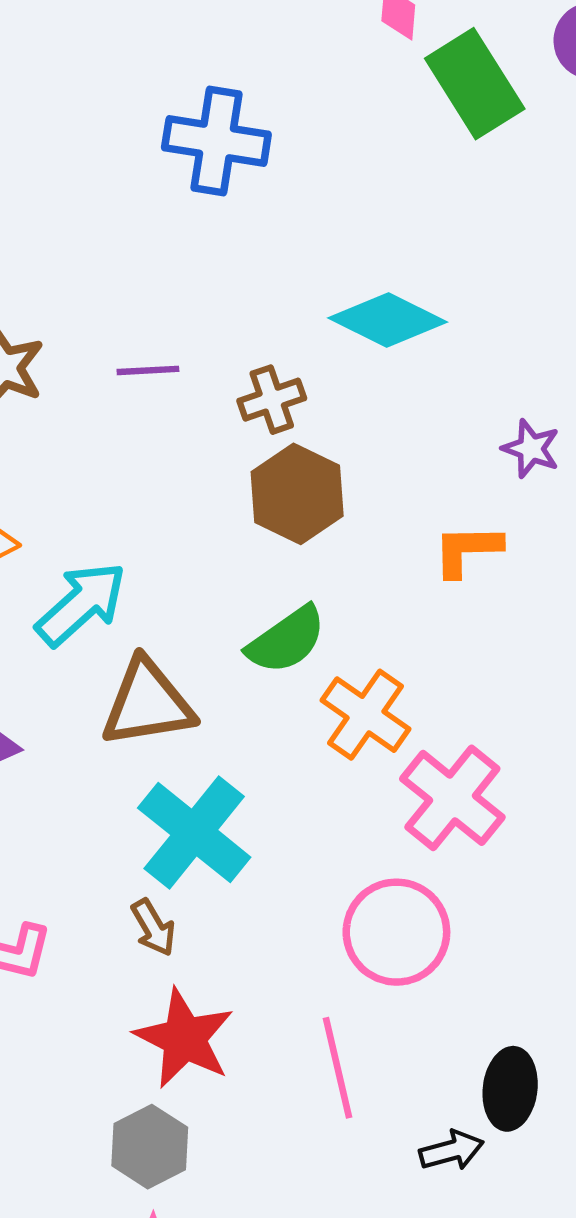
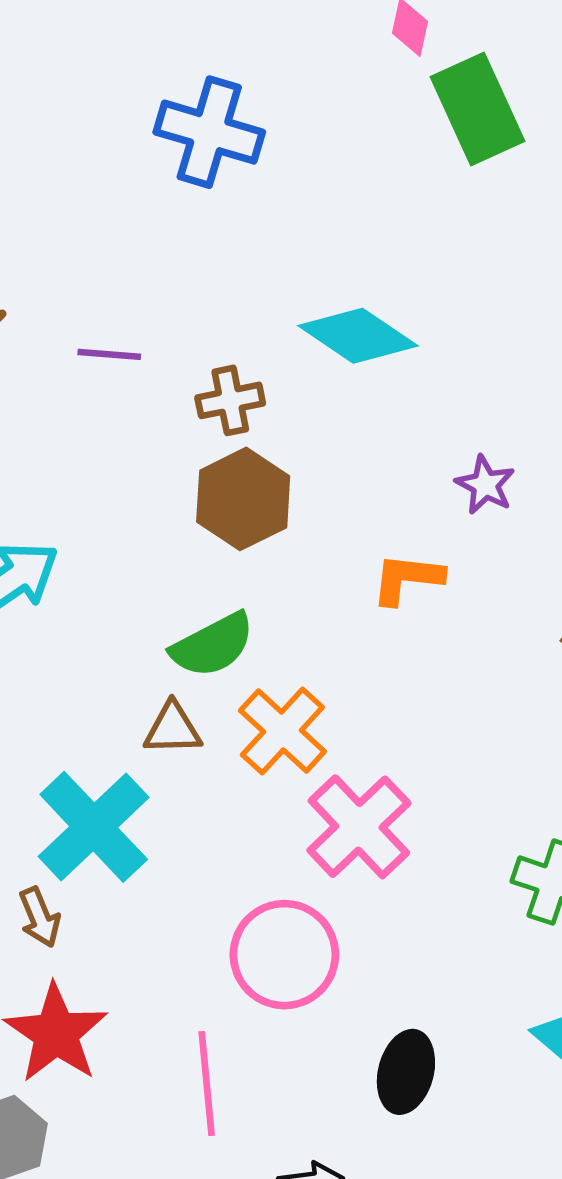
brown triangle: (147, 703) -> (173, 729), moved, size x0.6
black ellipse: (510, 1089) -> (406, 1072), moved

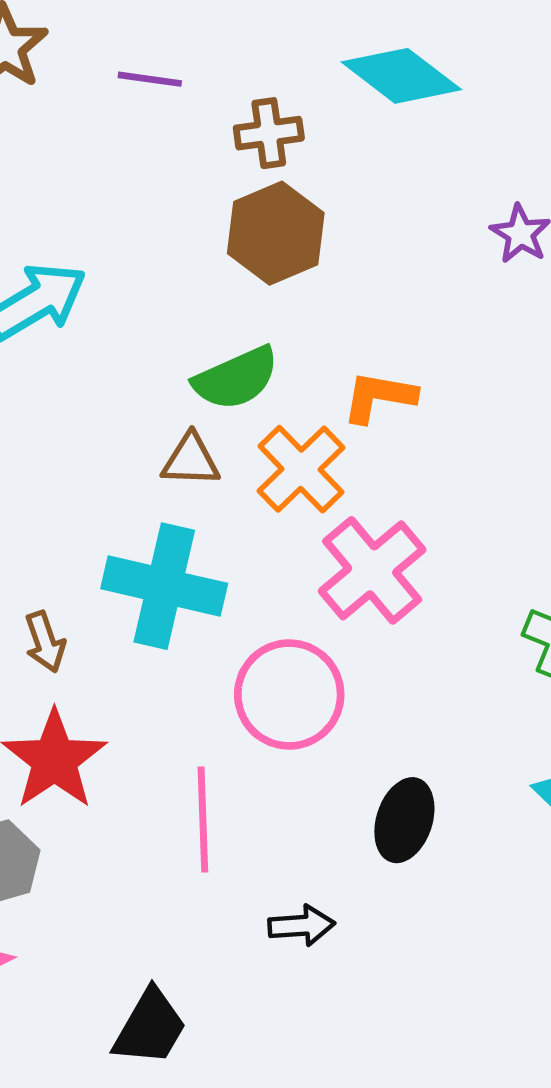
orange L-shape: (407, 579) -> (379, 397), moved
cyan cross: (94, 827) -> (164, 586), moved, turned -37

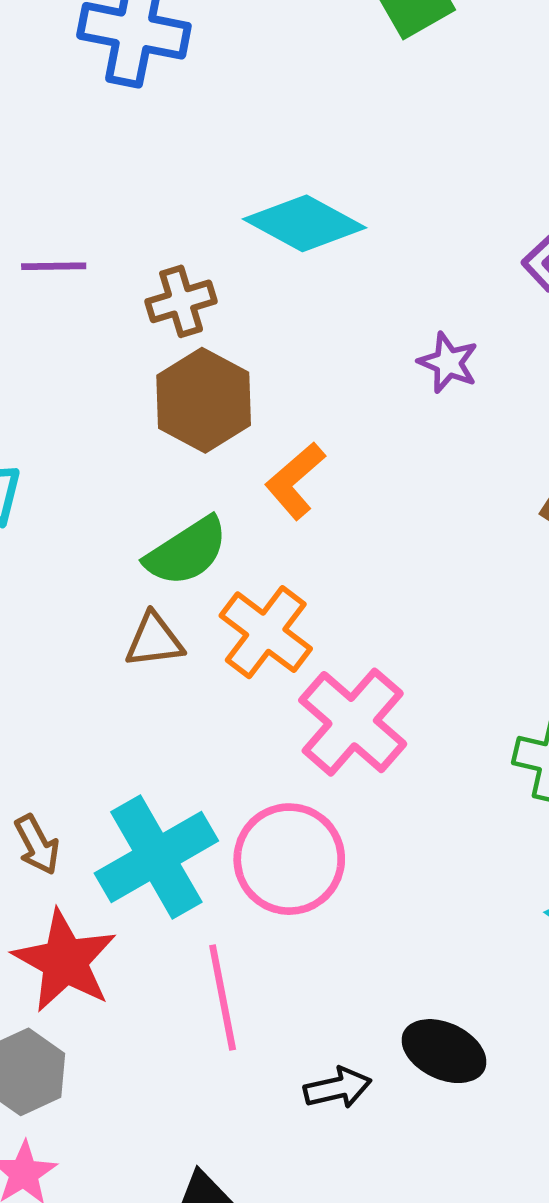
orange L-shape: (379, 397) -> (295, 481), moved, turned -42
cyan cross: (164, 586) -> (156, 857), moved, turned -34
black ellipse: (404, 820) -> (444, 1051), moved, turned -74

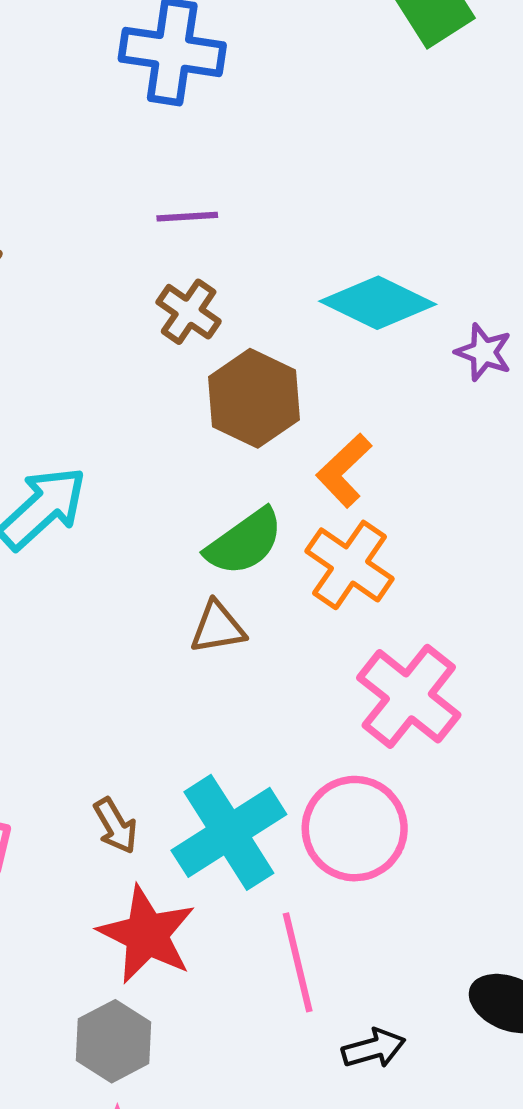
cyan diamond: (305, 223) -> (378, 303), moved
purple line: (54, 266) -> (187, 217), moved
brown cross: (181, 301) -> (189, 312), moved, turned -36
orange cross: (266, 632) -> (350, 565), moved
black arrow: (338, 1088) -> (374, 1048), moved

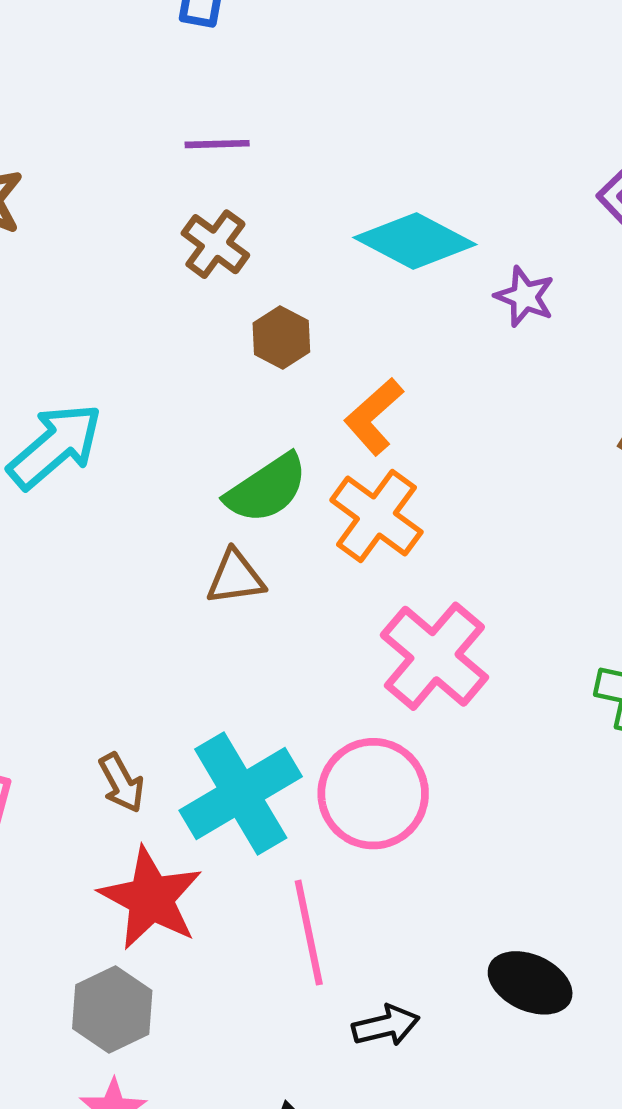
brown hexagon: (254, 398) -> (281, 337), size x0.6

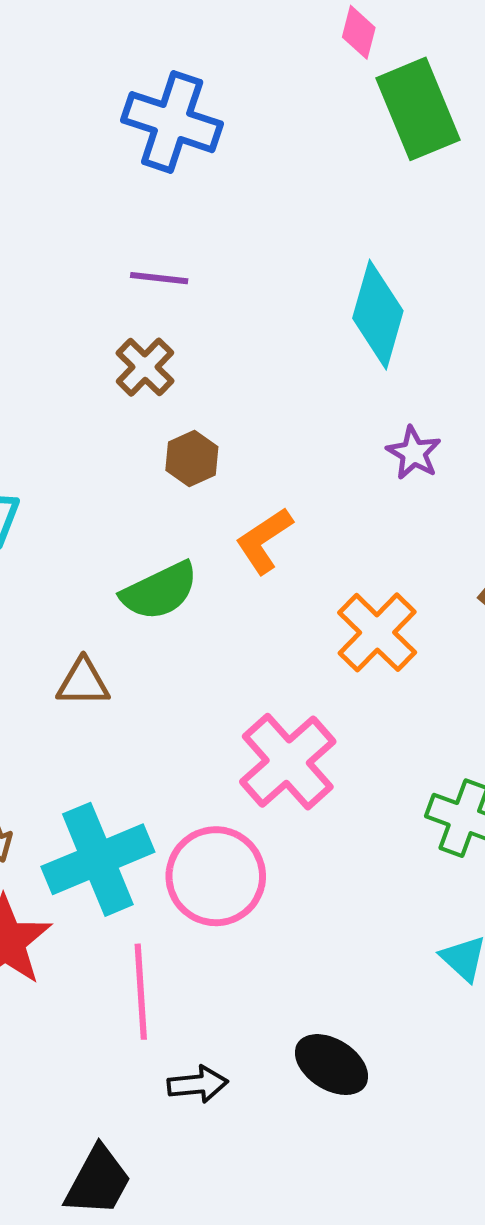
cyan diamond: (415, 241) -> (378, 315), moved, turned 70
orange cross: (376, 516) -> (377, 632), moved
brown triangle: (235, 577) -> (83, 682), moved

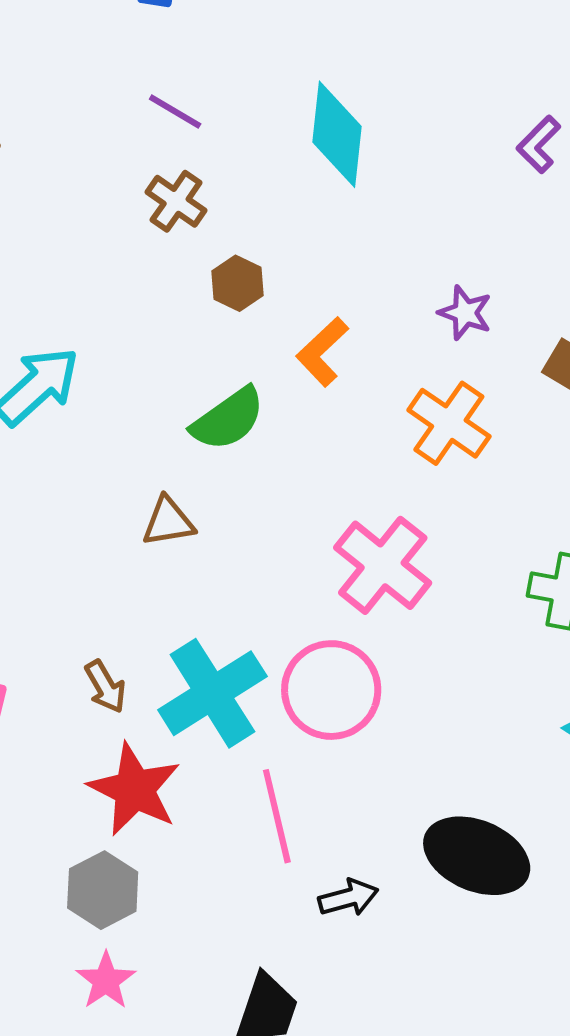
purple line: (159, 278) -> (175, 111), turned 34
cyan diamond: (378, 315) -> (337, 134), moved
purple star: (414, 453) -> (465, 313), moved
black ellipse: (332, 1065) -> (477, 856), size x1.4

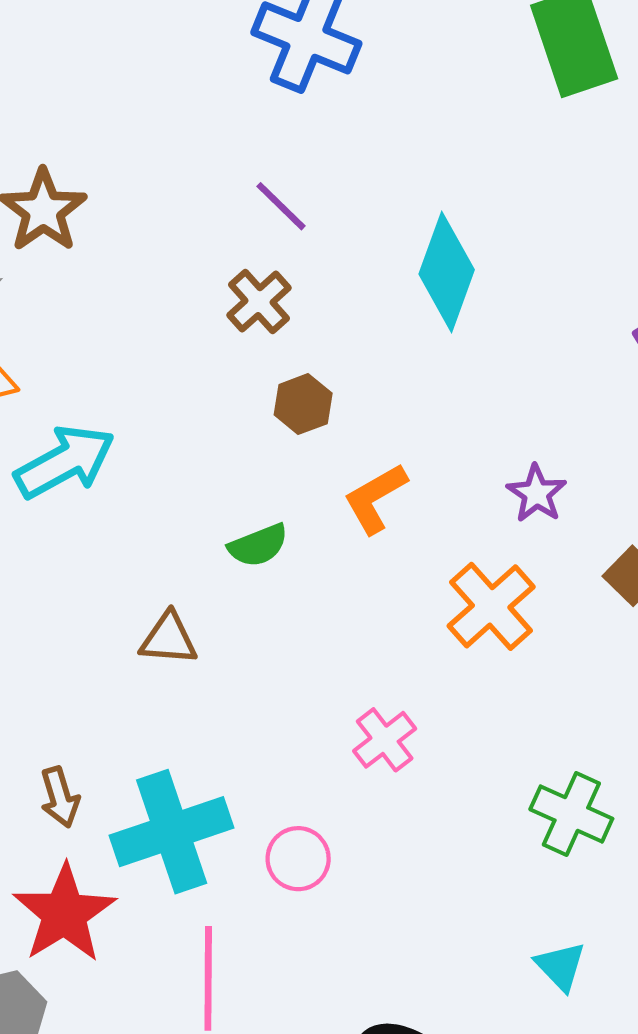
green semicircle: (228, 419) -> (258, 545), size x0.7
pink cross: (383, 565) -> (385, 740), size x0.6
pink circle: (331, 690) -> (298, 859), size x0.6

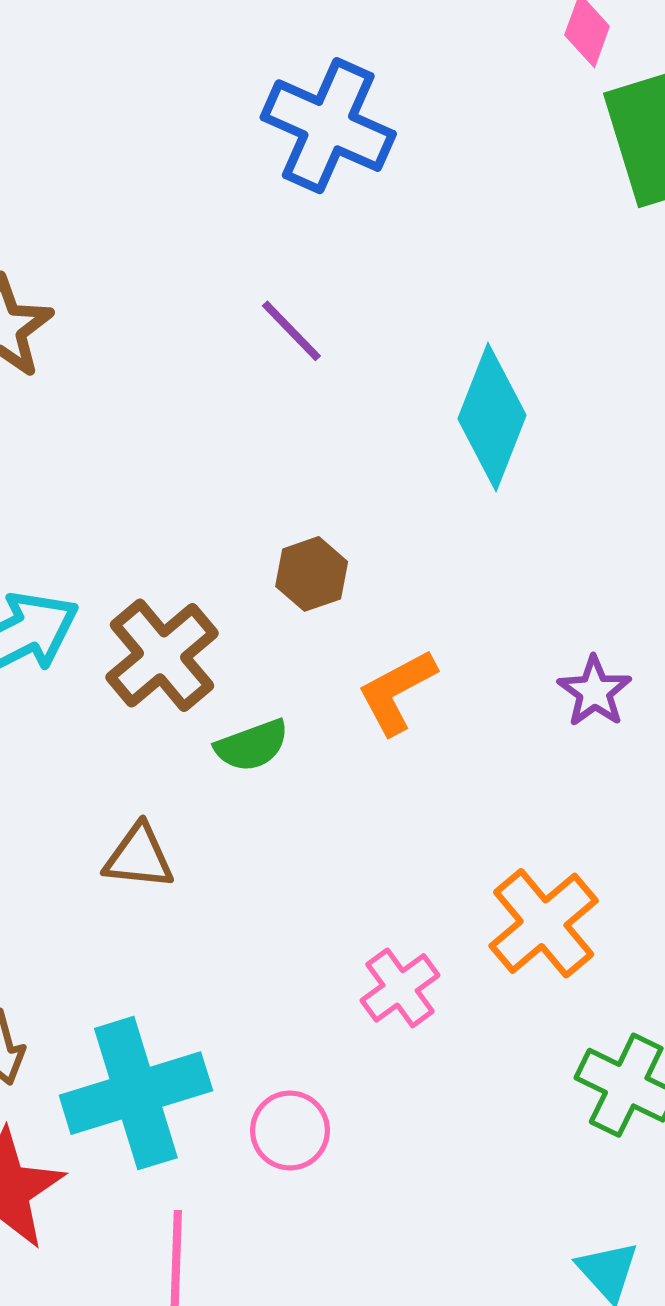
brown cross: (259, 302) -> (162, 655), moved, size x1.4
orange cross: (491, 606) -> (544, 923), moved

